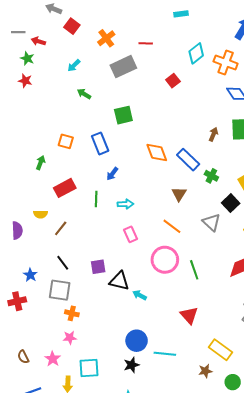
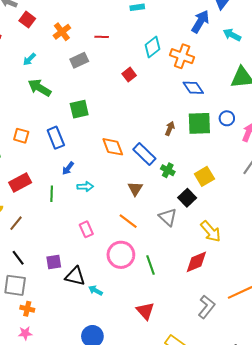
gray rectangle: (123, 67) -> (79, 60), size x0.7
green arrow: (84, 94) -> (39, 88), size x1.6
cyan arrow: (125, 204) -> (85, 187), moved

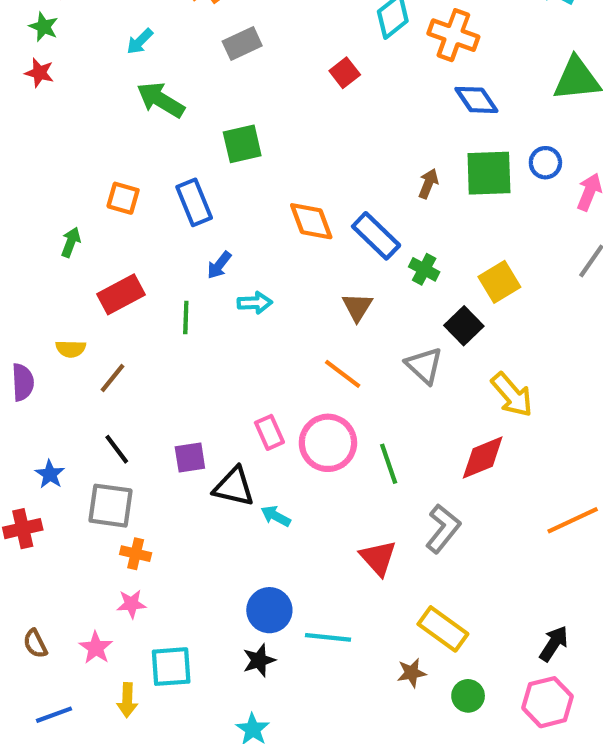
pink rectangle: (86, 229) -> (269, 432), moved
gray L-shape: (206, 307) -> (443, 529), moved

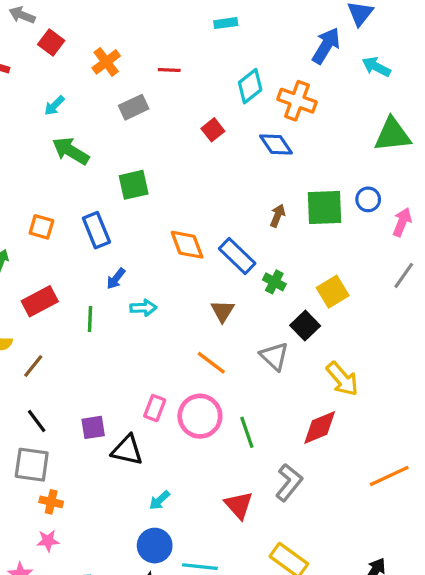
blue diamond: (476, 100) -> (276, 144), moved
pink rectangle: (269, 432) -> (155, 408), turned 45
cyan arrow: (276, 516) -> (160, 500), moved, turned -70

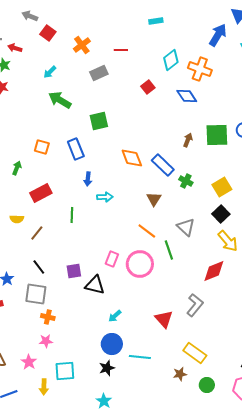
blue arrow: (116, 279) -> (88, 179), turned -32
green line: (90, 319) -> (72, 215), moved
black square: (305, 326) -> (221, 214), moved
green line: (247, 432) -> (169, 250), moved

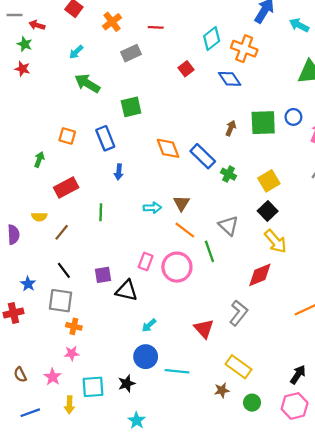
cyan arrow: (105, 197) -> (152, 208), moved
brown triangle: (154, 199) -> (181, 203), moved
black star: (107, 368) -> (127, 384), moved

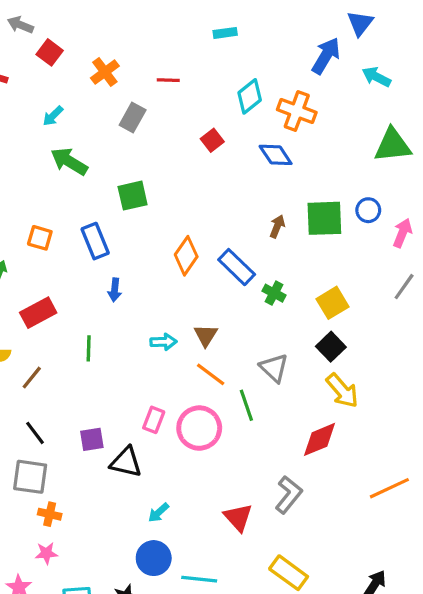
gray rectangle: (131, 53) -> (133, 118), turned -36
orange diamond: (168, 148) -> (186, 256), turned 55

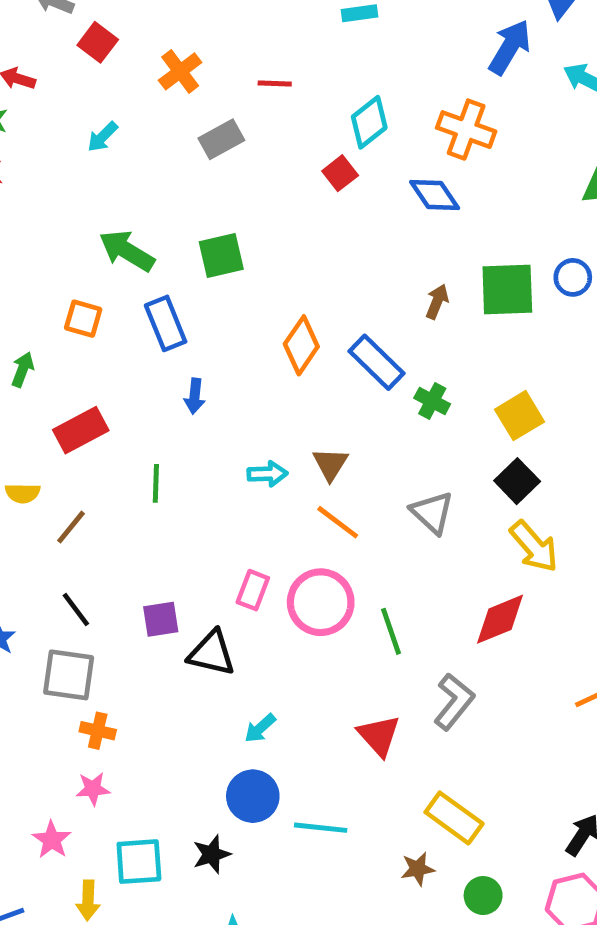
cyan diamond: (250, 96) -> (369, 122), moved
gray rectangle: (133, 118) -> (221, 139), turned 32
green arrow: (69, 161) -> (127, 251), moved
green line: (246, 405) -> (391, 631), moved

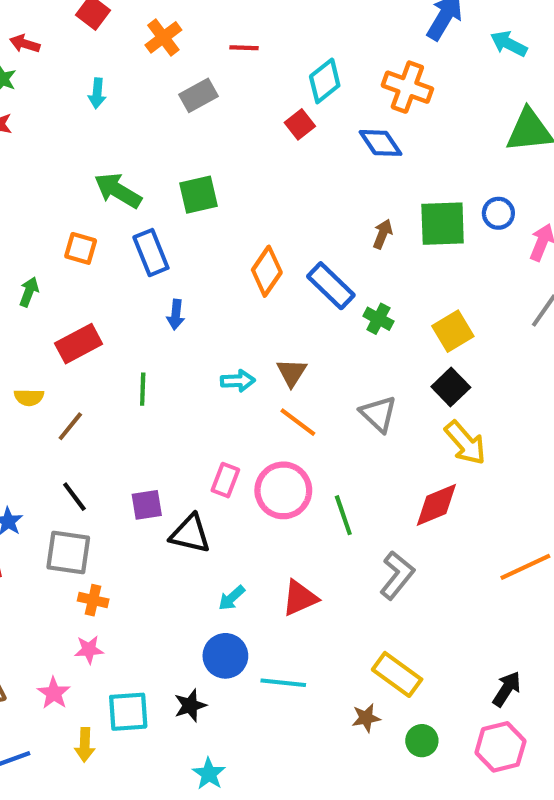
cyan arrow: (103, 137) -> (97, 93), turned -40
red triangle: (379, 736) -> (300, 598), moved, turned 48

